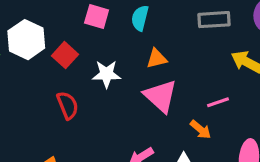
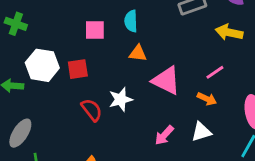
red square: (65, 55) -> (78, 69), turned -35
orange triangle: (157, 59) -> (138, 53), moved, turned 36
white star: (106, 74) -> (121, 99), moved

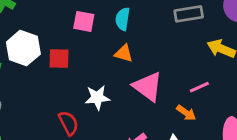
red semicircle: (92, 110) -> (68, 123), moved

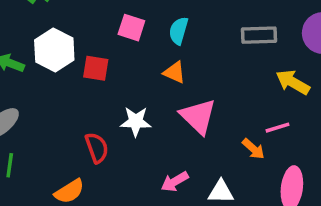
pink line: (199, 87) -> (278, 128), moved
orange arrow: (186, 113) -> (253, 149), moved

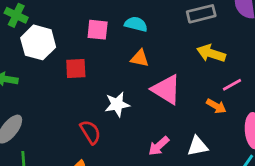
cyan semicircle: (179, 31) -> (136, 24), turned 100
white hexagon: (54, 50) -> (38, 42), moved
yellow arrow: (293, 82) -> (211, 53), moved

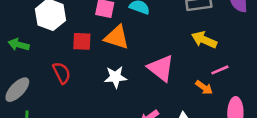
orange triangle: (140, 58) -> (117, 37), moved, size x1.5
red semicircle: (90, 132) -> (62, 73), moved

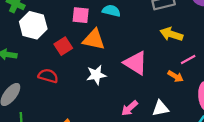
red square: (82, 41) -> (63, 46), turned -30
red semicircle: (62, 73) -> (48, 76), turned -42

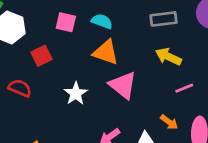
orange triangle: (94, 39) -> (106, 52), moved
white star: (96, 75) -> (76, 94), turned -30
orange arrow: (175, 76) -> (169, 122), moved

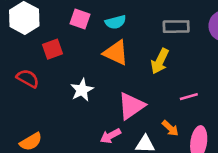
cyan semicircle: (102, 21) -> (116, 22), turned 138
yellow arrow: (168, 57) -> (160, 61), moved, turned -95
pink triangle: (123, 85) -> (131, 106), moved, turned 40

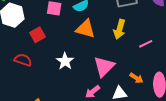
pink line: (189, 97) -> (146, 44), moved

